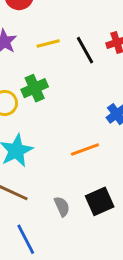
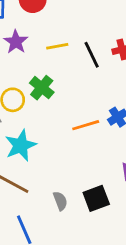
green cross: (35, 88) -> (42, 88), turned -30
orange line: (85, 150) -> (86, 125), moved

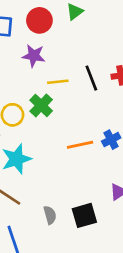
purple star: (16, 42) -> (34, 56), moved, turned -30
yellow line: (57, 46) -> (58, 82), moved

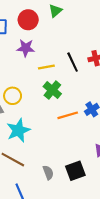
green cross: (41, 105) -> (52, 90), moved

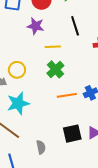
black line: (73, 62) -> (75, 26), moved
black square: (75, 171) -> (72, 134), moved

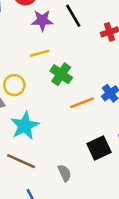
purple star: (36, 26) -> (42, 20), moved
yellow line: (53, 47) -> (40, 53), moved

